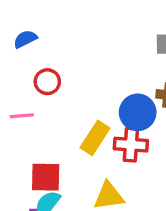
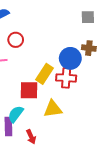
red square: (46, 177) -> (29, 90), moved

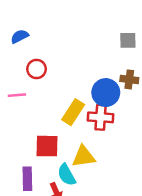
red square: (29, 90) -> (47, 146), moved
cyan semicircle: (16, 114) -> (67, 175), moved, turned -66

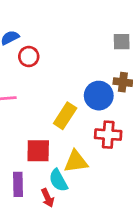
red circle: (37, 69) -> (29, 57), moved
red cross: (101, 117) -> (108, 135), moved

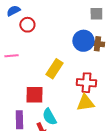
blue circle: (99, 96) -> (83, 41), moved
yellow triangle: (76, 162) -> (85, 103), moved

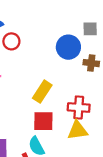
blue circle: (83, 41) -> (68, 47), moved
red square: (34, 95) -> (43, 121), moved

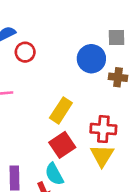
red square: (43, 121) -> (62, 145), turned -35
yellow triangle: (78, 130) -> (102, 156), turned -50

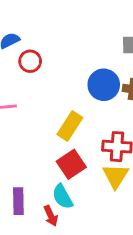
blue circle: (91, 59) -> (104, 85), moved

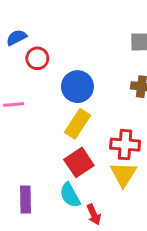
blue circle: (104, 85) -> (77, 87), moved
red arrow: (51, 216) -> (94, 214), moved

